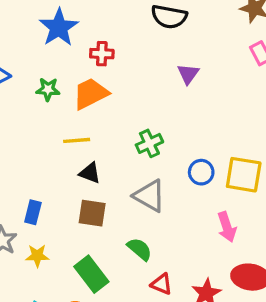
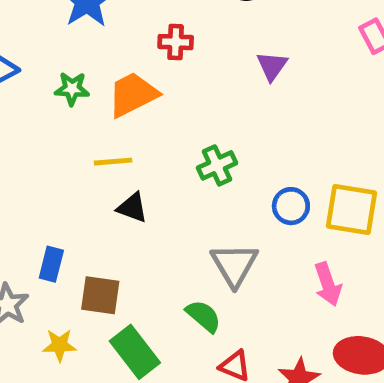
red cross: (102, 54) -> (176, 42), moved
gray triangle: (150, 196) -> (234, 265), moved, turned 30
brown square: (92, 213) -> (100, 295), moved
yellow star: (37, 256) -> (60, 345), moved

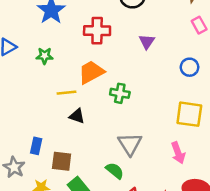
red cross: (176, 42) -> (97, 31), size x1.5
orange trapezoid: (133, 95) -> (91, 72), moved
green cross: (217, 165) -> (120, 93), turned 36
blue circle: (291, 206) -> (190, 67), moved

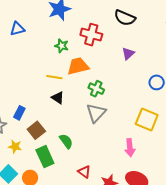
green star: (45, 56) -> (62, 46), moved
gray triangle: (130, 144) -> (96, 113), moved
brown square: (62, 161) -> (36, 130), turned 30
green semicircle: (115, 171) -> (66, 141), moved

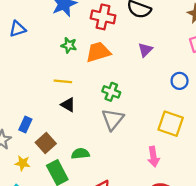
red cross: (91, 35) -> (103, 17), moved
orange trapezoid: (78, 66) -> (98, 52), moved
green semicircle: (66, 141) -> (80, 154), turned -56

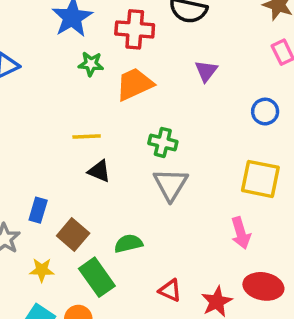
green star: (69, 45) -> (91, 64), moved

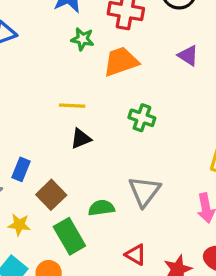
purple triangle: (206, 71) -> (188, 56), turned -40
black triangle: (99, 171) -> (81, 139), turned -50
gray triangle: (171, 184) -> (144, 191), moved

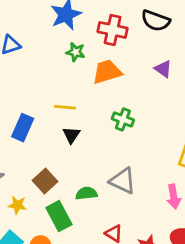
black triangle: (81, 139) -> (71, 135), turned -36
blue rectangle: (21, 169) -> (23, 128), moved, size x1.4
gray triangle: (144, 191) -> (123, 181), turned -44

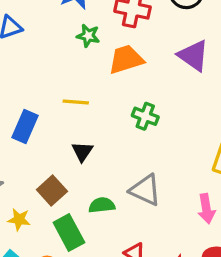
purple triangle: (163, 69) -> (193, 56), size x1.5
black triangle: (71, 135) -> (82, 152), moved

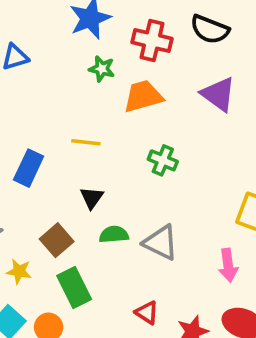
green semicircle: (102, 205) -> (114, 234), moved

